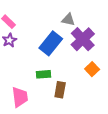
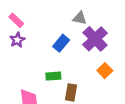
blue rectangle: (51, 43) -> (61, 43), size x0.7

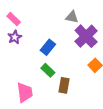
blue rectangle: (61, 43) -> (48, 47), moved
green rectangle: (53, 76) -> (48, 70), turned 48

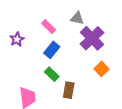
pink rectangle: (14, 19) -> (49, 27), moved

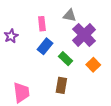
pink rectangle: (49, 27) -> (42, 24), turned 40
green rectangle: (52, 74) -> (66, 59), moved

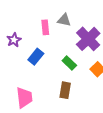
gray triangle: (70, 15) -> (64, 20), moved
blue rectangle: (45, 46) -> (36, 57), moved

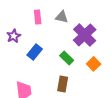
pink rectangle: (45, 27) -> (38, 17), moved

